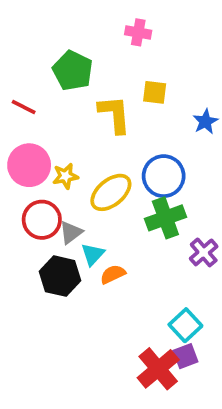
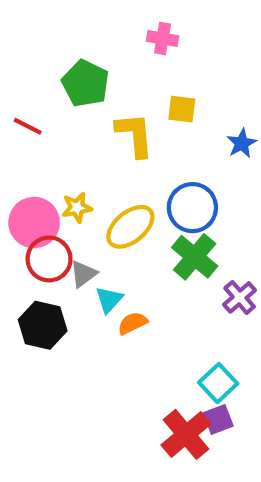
pink circle: (29, 165) -> (34, 223), moved
green cross: (165, 218) -> (195, 257), turned -30
black hexagon: (60, 276) -> (43, 325), moved

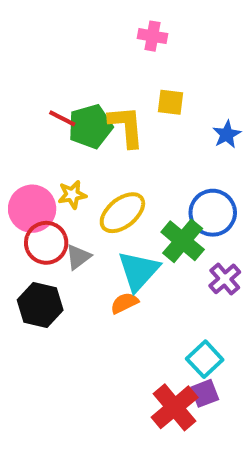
green pentagon: (85, 83) -> (90, 126), moved, turned 30
red line: (28, 126) -> (62, 118), moved
blue circle: (192, 208) -> (213, 213), moved
cyan triangle: (109, 300) -> (138, 271), moved, size x1.6

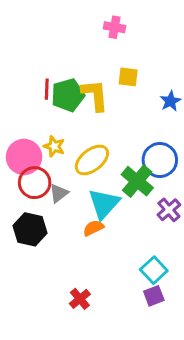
red line: (62, 118) -> (47, 89), turned 65
yellow star: (72, 195) -> (54, 146), turned 30
red cross: (175, 407) -> (80, 299), moved, size x0.6

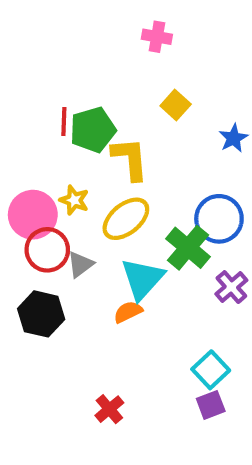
yellow square: (128, 77) -> (176, 105), turned 35
yellow L-shape: (95, 95) -> (130, 159), moved

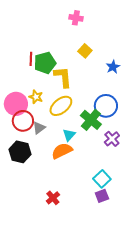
cyan triangle: (142, 279) -> (69, 135), size x0.6
orange semicircle: (128, 312) -> (62, 151), size x1.5

